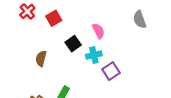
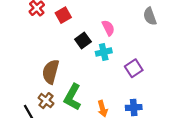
brown semicircle: (41, 58) -> (51, 72), moved, size x1.5
purple square: (111, 71) -> (134, 68), moved

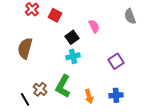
red square: (63, 15) -> (55, 15), turned -32
cyan cross: (104, 52) -> (73, 56), moved
brown semicircle: (51, 72) -> (25, 48), moved

